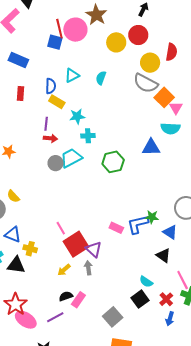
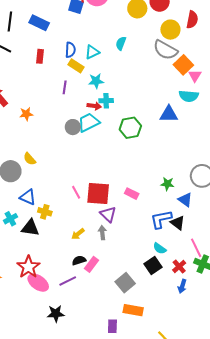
cyan triangle: (72, 75) -> (92, 52), moved
red arrow: (50, 138) -> (94, 106), moved
blue L-shape: (138, 224) -> (161, 219), moved
red square: (76, 244) -> (98, 194), moved, turned 35

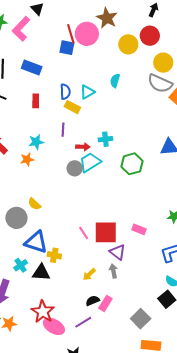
cyan star: (96, 81) -> (36, 142), moved
red arrow: (94, 106) -> (83, 147), moved
blue triangle: (28, 197) -> (36, 242), size x1.4

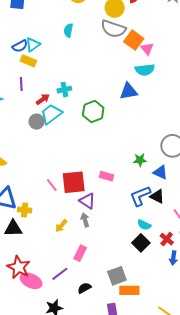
blue semicircle: (65, 92) -> (20, 46), turned 70
cyan triangle: (87, 92) -> (33, 45), moved
red arrow: (83, 147) -> (43, 99), turned -32
black semicircle: (93, 301) -> (84, 288), moved
gray square: (141, 319) -> (117, 276), moved, turned 30

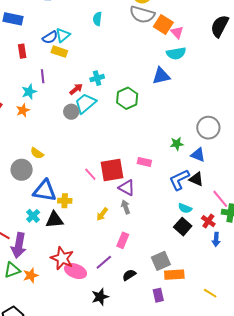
purple line: (21, 84) -> (43, 76), moved

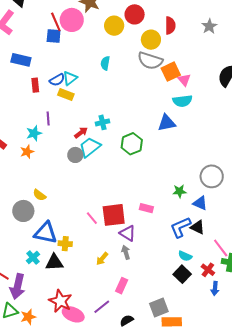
orange square: (163, 24) -> (171, 72), turned 30
red rectangle: (22, 51) -> (35, 85), moved

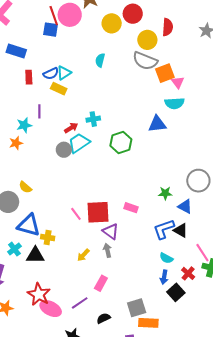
black square: (182, 274) -> (176, 292), moved
blue arrow: (215, 288) -> (164, 277), moved

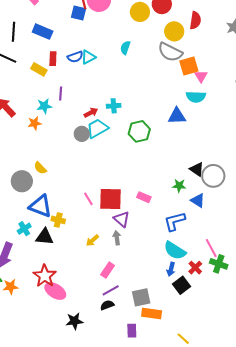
yellow rectangle: (59, 89) -> (39, 69), moved
black triangle: (181, 230) -> (197, 169), moved
cyan semicircle: (166, 258) -> (175, 250), size x1.6
purple line: (80, 303) -> (111, 290), moved

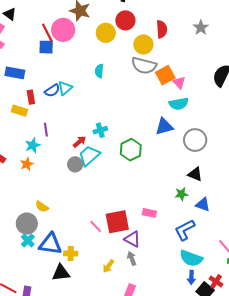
gray circle: (213, 176) -> (195, 140), moved
cyan cross: (24, 229) -> (28, 241), moved
red cross: (195, 268) -> (216, 282), moved

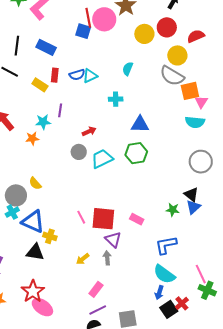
red semicircle: (162, 29) -> (196, 36), moved, turned -126
blue triangle: (164, 127) -> (140, 124), moved
cyan cross: (100, 130) -> (116, 99), moved
cyan trapezoid: (89, 156) -> (102, 159), moved
blue triangle: (203, 205) -> (193, 207), moved, turned 42

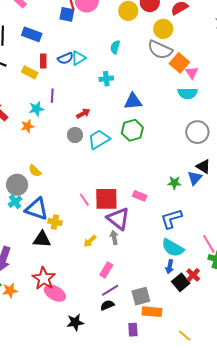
orange square: (190, 91) -> (179, 63), turned -30
black triangle: (191, 194) -> (203, 166), moved
purple triangle: (113, 240) -> (118, 219), size x1.4

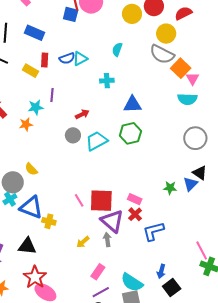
blue L-shape: (171, 219) -> (153, 231), moved
black triangle: (42, 239) -> (27, 246), moved
cyan semicircle: (173, 248) -> (132, 282), moved
red cross: (193, 275) -> (135, 214), moved

